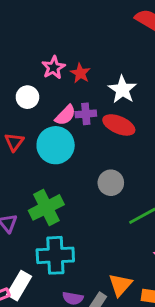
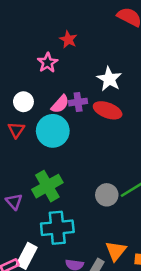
red star: (80, 73) -> (68, 39), moved
white circle: (27, 97) -> (23, 102), moved
gray circle: (111, 183) -> (107, 195), moved

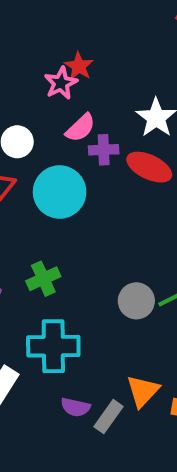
red star: (68, 39) -> (79, 66), moved
pink semicircle: (60, 104) -> (80, 128), moved
green cross: (47, 186) -> (43, 279), size x0.7

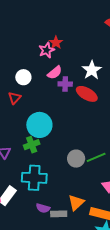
cyan circle: (60, 192) -> (39, 125), moved
gray rectangle: (109, 417) -> (59, 214), turned 49

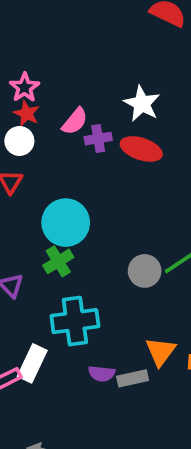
red star: (56, 43) -> (27, 114), moved
pink star: (47, 50) -> (24, 87), moved

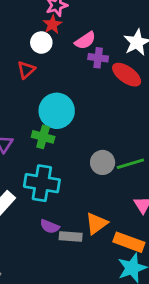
green cross: (58, 261) -> (43, 137), turned 30

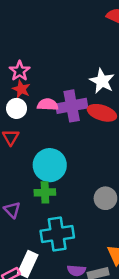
pink semicircle: (85, 40) -> (48, 105), moved, turned -126
purple cross: (98, 58) -> (72, 106), size x1.6

